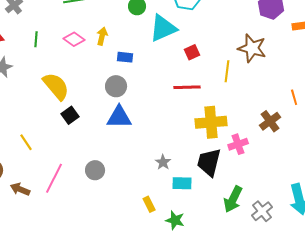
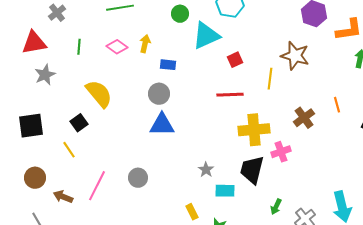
black square: (70, 115) -> (79, 123), moved
brown cross: (270, 121) -> (304, 118), moved
green arrow: (233, 199) -> (276, 207), size x0.6

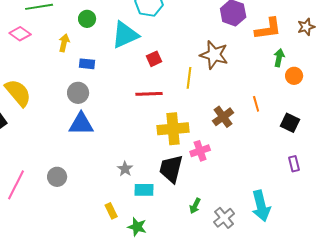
green circle: (180, 14) -> (87, 19), moved
pink diamond: (117, 47) -> (20, 34), moved

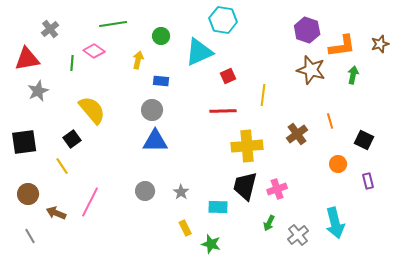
brown star: (214, 55) -> (311, 70), moved
orange circle: (294, 76) -> (338, 164), moved
pink cross: (200, 151) -> (277, 189), moved
gray star: (125, 169) -> (181, 192), moved
gray circle: (57, 177) -> (145, 191), moved

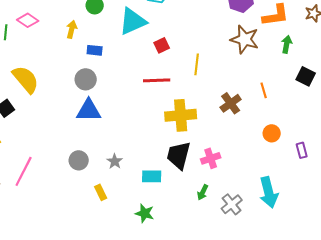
black square: (364, 140) -> (306, 76), moved
yellow rectangle: (185, 228) -> (101, 192), moved

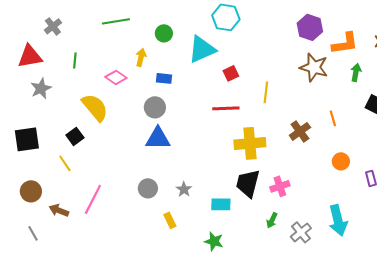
pink diamond: (28, 20) -> (116, 77), moved

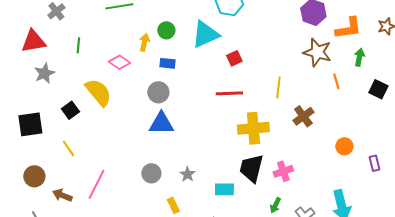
green circle: (164, 33) -> (166, 30), moved
yellow line: (266, 92) -> (278, 87), moved
orange line: (333, 118) -> (336, 81), moved
black square: (75, 136) -> (70, 110), moved

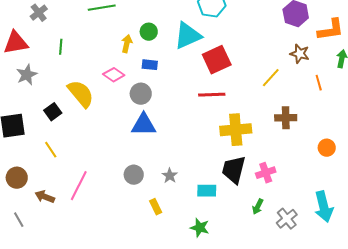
brown star: (317, 52) -> (300, 54), size x0.7
red square: (234, 58) -> (217, 60), size x1.8
pink diamond: (119, 62) -> (114, 75), moved
yellow line: (278, 87) -> (271, 78), moved, turned 35
brown cross: (303, 116) -> (286, 118), turned 35

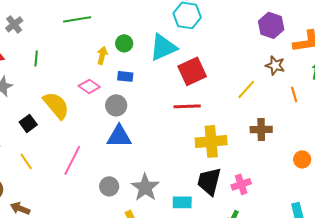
gray star: (170, 176) -> (145, 187), size x1.8
pink line: (79, 186) -> (72, 160), moved

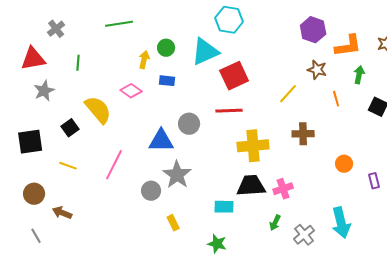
gray circle: (116, 105) -> (189, 124), moved
yellow line: (26, 161) -> (68, 166), turned -36
black trapezoid: (209, 181) -> (251, 186), turned 72
gray star: (145, 187) -> (177, 175), moved

